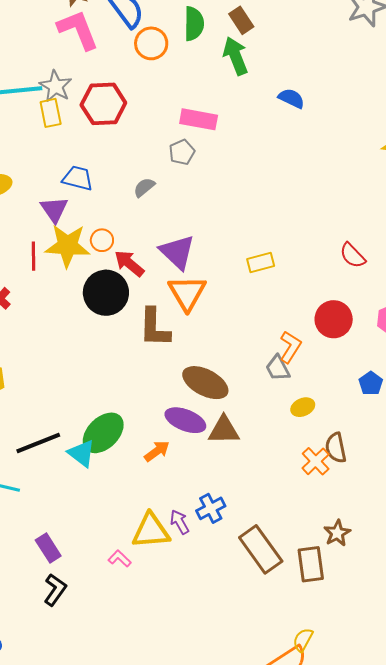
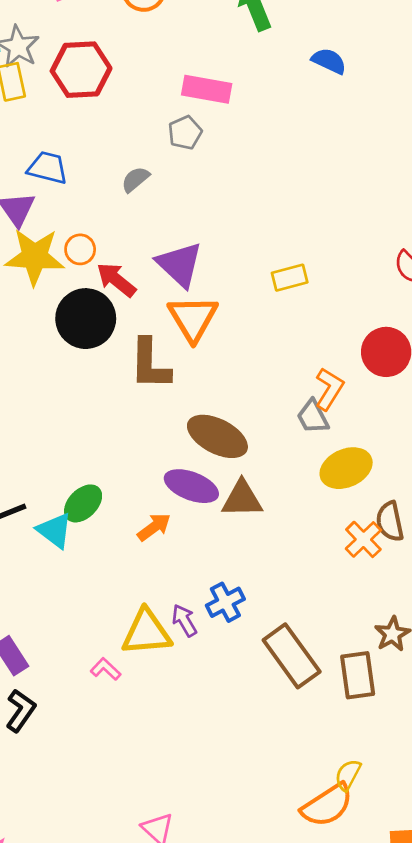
yellow ellipse: (303, 407) -> (346, 468), size x1.6
green ellipse: (103, 433) -> (83, 503), size x0.7

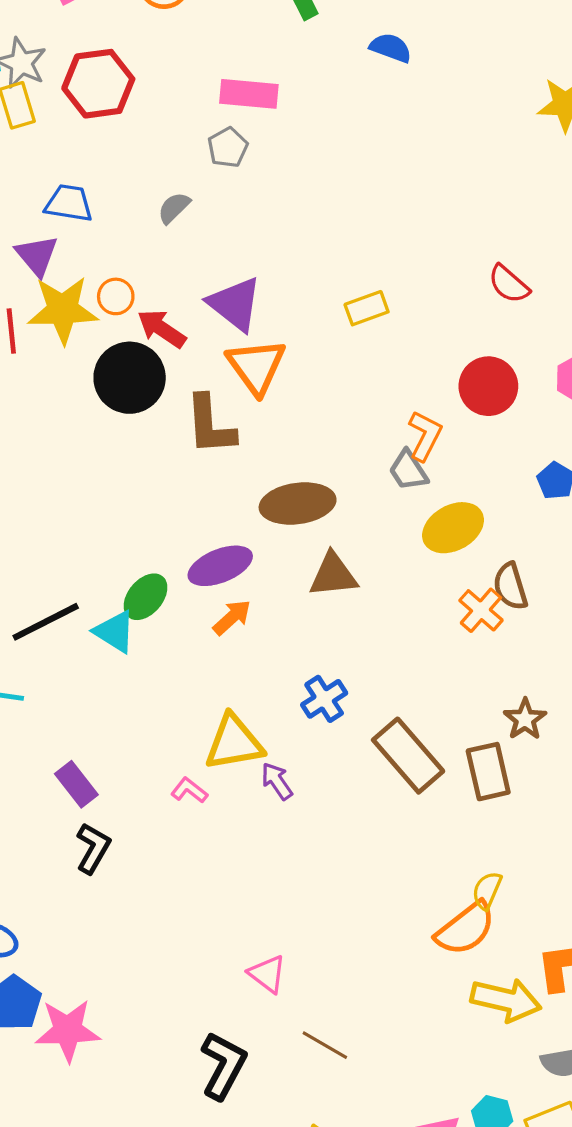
brown ellipse: (217, 436) -> (298, 504), turned -30
purple ellipse: (191, 486) -> (220, 566), moved, turned -38
purple arrow: (184, 620) -> (277, 781), moved

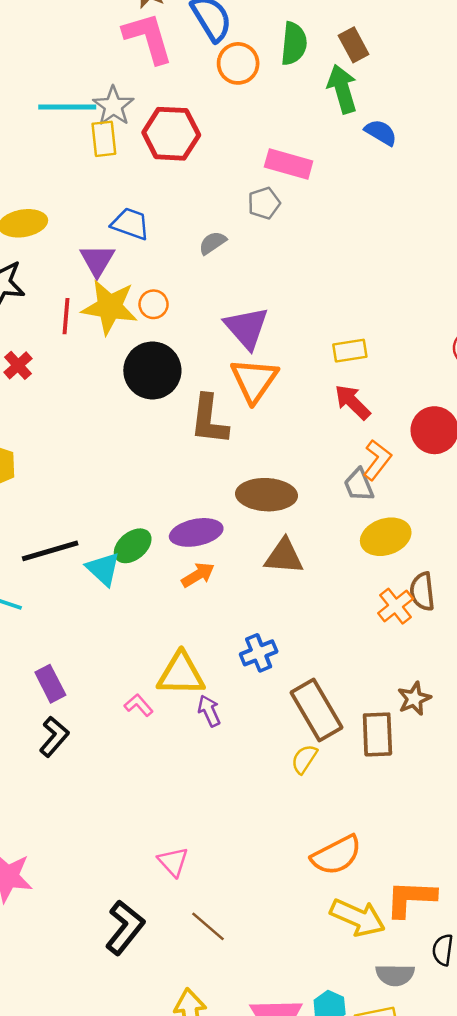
blue semicircle: (391, 48) -> (381, 132), moved
red arrow: (162, 329) -> (353, 402), moved
yellow semicircle: (487, 891) -> (304, 759), moved

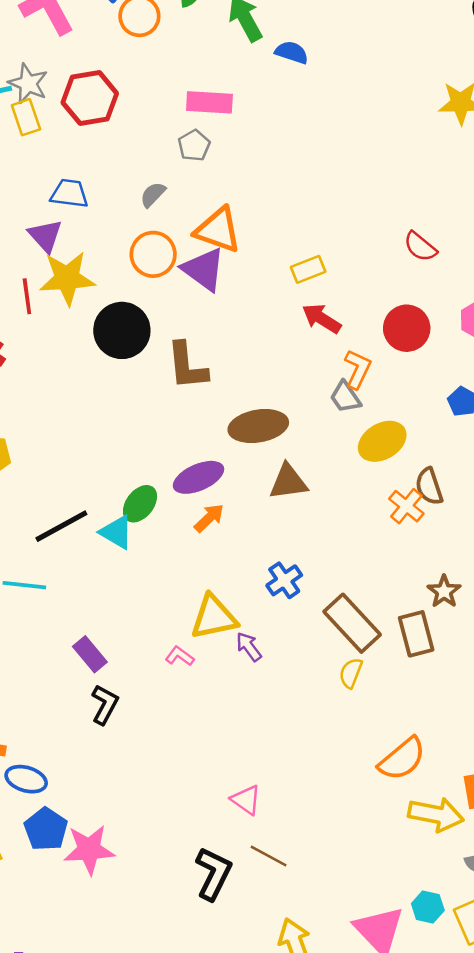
orange circle: (154, 304) -> (153, 254), moved, size x1.6
orange triangle: (254, 380) -> (218, 230), moved, turned -33
brown line: (208, 926) -> (269, 856), moved

